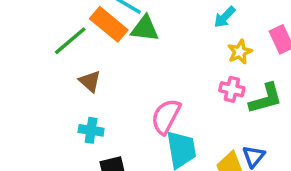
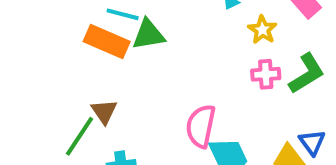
green line: (70, 41) -> (80, 136), moved
brown triangle: (90, 81) -> (104, 112), turned 30

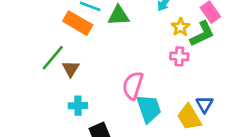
green triangle: (149, 35) -> (119, 16), moved
green L-shape: (307, 74) -> (202, 34), moved
green line: (80, 136) -> (53, 58), moved

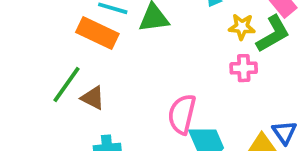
yellow star: (180, 27) -> (242, 27), turned -30
brown triangle: (71, 69) -> (93, 98), turned -30

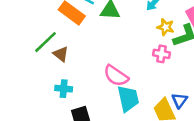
pink semicircle: (182, 114) -> (116, 76), turned -80

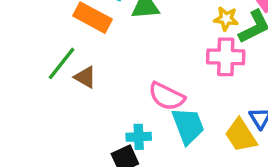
pink cross: (162, 54) -> (226, 57), size x1.5
cyan cross: (64, 89) -> (139, 137), moved

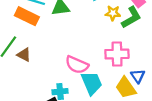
pink cross: (226, 57) -> (117, 54), moved

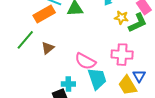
orange rectangle: (27, 16) -> (44, 14), turned -60
brown triangle: (24, 55) -> (48, 48), moved, turned 48

